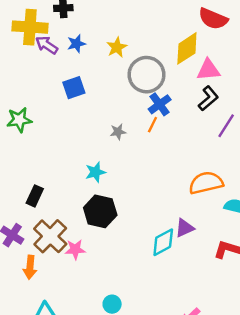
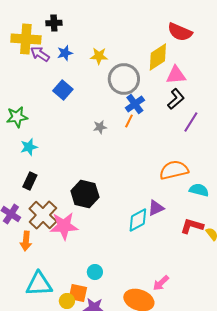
yellow star: (117, 47) -> (99, 56), turned 30
blue square: (74, 88) -> (63, 90), turned -30
cyan star: (95, 172) -> (29, 147), moved
pink star: (75, 249) -> (64, 226), size x1.6

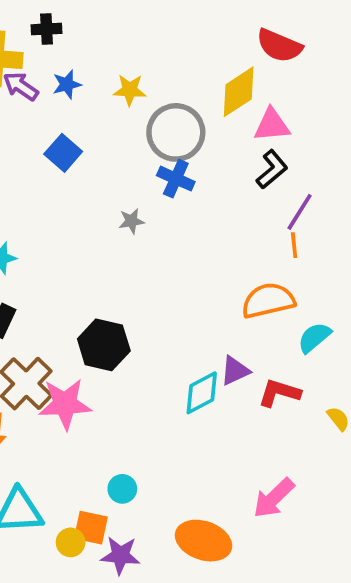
blue cross: (135, 104) -> (176, 179), moved, turned -30
orange line: (129, 121) -> (294, 245), moved, turned -32
cyan semicircle: (199, 190) -> (314, 337), turned -54
red L-shape: (192, 226) -> (279, 393), moved
pink arrow: (161, 283) -> (274, 498), moved, size x1.4

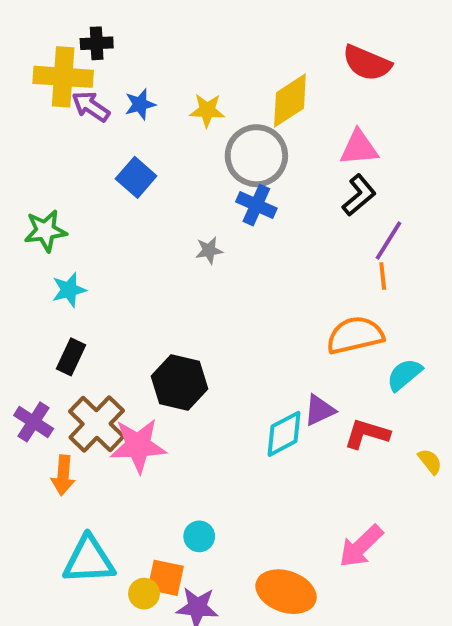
black cross: (47, 29) -> (97, 43), moved
yellow diamond: (239, 92) -> (290, 100), moved

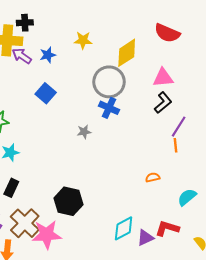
yellow star: (207, 110) -> (83, 40), moved
orange semicircle: (355, 335) -> (153, 177), moved, size x0.5
purple triangle: (320, 410) -> (145, 238), moved

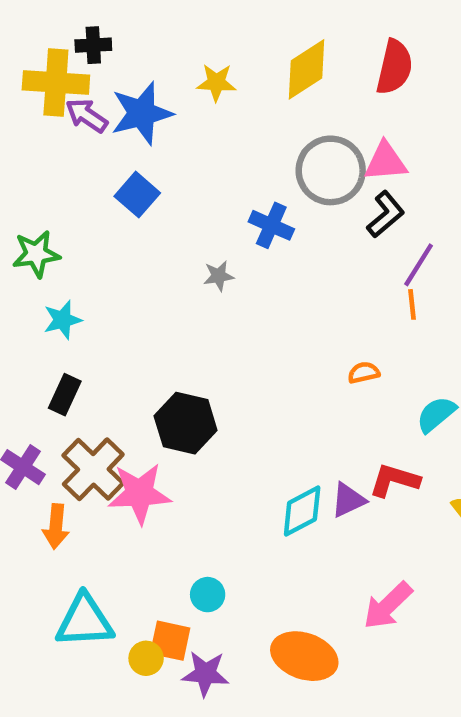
red semicircle: (167, 33) -> (394, 67), turned -100
yellow diamond: (127, 53) -> (306, 69), moved
blue star: (48, 55) -> (142, 113), size x1.8
gray circle: (109, 82) -> (331, 170), moved
cyan diamond: (124, 228) -> (302, 511), moved

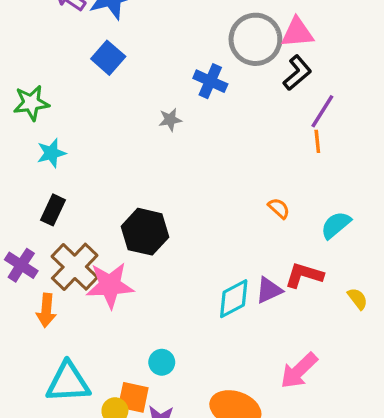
orange semicircle: (364, 373) -> (279, 208), moved, turned 55

